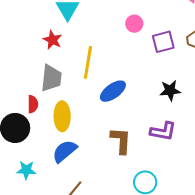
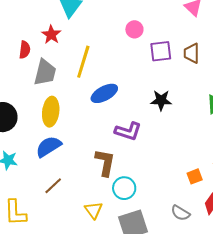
red semicircle: (33, 104) -> (25, 50), moved
purple L-shape: (163, 131) -> (128, 131), moved
brown L-shape: (121, 141) -> (105, 162), moved

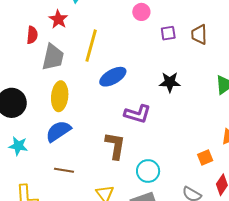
purple square: (161, 51) -> (168, 33), size x0.7
brown line: (53, 186) -> (64, 170), turned 54
cyan circle: (124, 188) -> (148, 171), moved

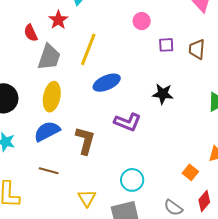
red semicircle: (32, 35) -> (31, 33), turned 144
brown L-shape: (115, 146) -> (85, 141), moved
orange square: (205, 158) -> (190, 172), turned -35

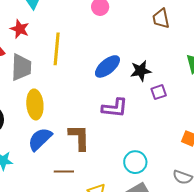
purple square: (166, 45) -> (159, 92), moved
blue ellipse: (107, 83) -> (107, 66), moved
brown line: (49, 171) -> (64, 172), moved

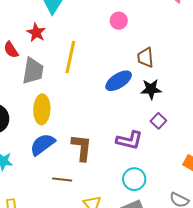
brown trapezoid: (161, 19) -> (145, 57), moved
purple square: (159, 92) -> (158, 121), moved, turned -35
purple L-shape: (115, 108) -> (129, 140), moved

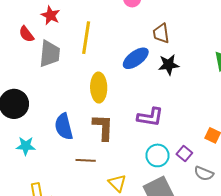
yellow ellipse: (42, 109) -> (99, 88), moved
purple square: (158, 121) -> (184, 154), moved
blue semicircle: (42, 144) -> (64, 127), turned -64

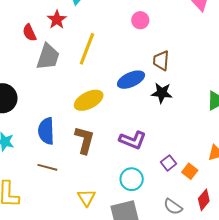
yellow ellipse: (99, 88) -> (89, 100), turned 52
purple square: (184, 154) -> (168, 163), moved
brown line: (86, 160) -> (47, 167), moved

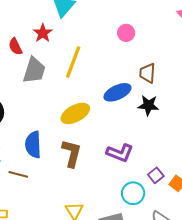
brown line: (47, 167) -> (18, 174), moved
cyan circle: (132, 179) -> (133, 193), moved

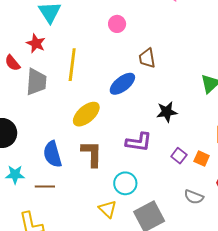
black star: (148, 105) -> (167, 112), moved
cyan circle: (133, 193) -> (125, 183), moved

